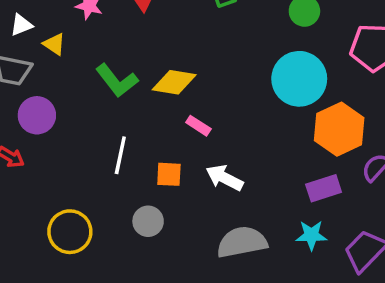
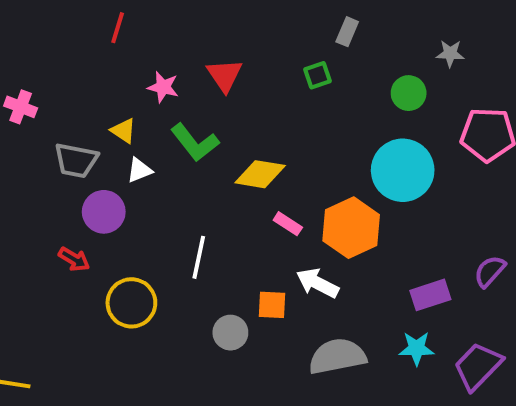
white triangle: (21, 25) -> (139, 170), moved
green L-shape: (117, 81) -> (195, 143), moved
orange hexagon: (339, 129) -> (351, 228), moved
orange square: (169, 174) -> (272, 305), moved
yellow circle: (70, 232) -> (131, 303), moved

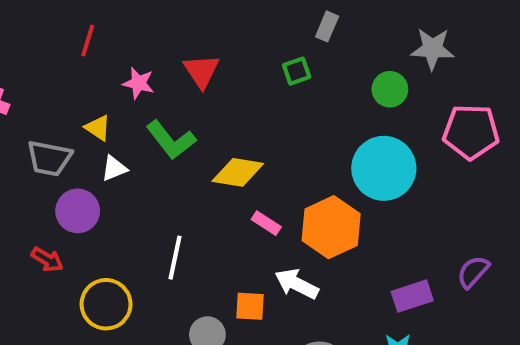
red line: (118, 28) -> (88, 41), moved
gray star: (450, 53) -> (433, 49), size x1.5

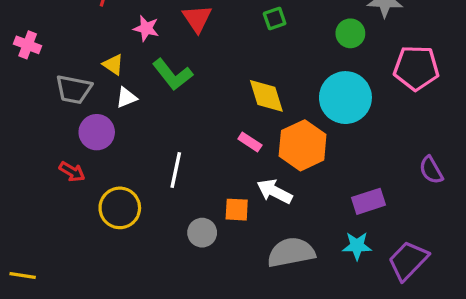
yellow diamond: (238, 172) -> (266, 96), moved, turned 63
purple semicircle: (473, 272) -> (431, 170), moved, turned -72

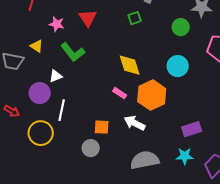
white triangle: (126, 98) -> (56, 76), moved
cyan circle: (345, 98) -> (178, 66), size x0.7
purple circle: (97, 132) -> (40, 93), moved
white line: (176, 170) -> (62, 110), moved
orange square: (237, 210) -> (102, 127), moved

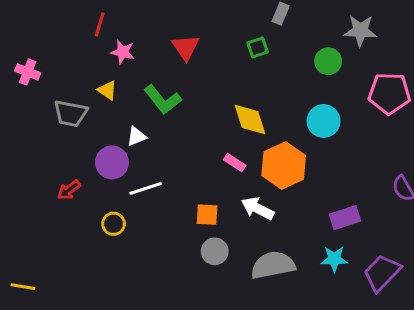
pink star: (57, 24) -> (123, 52), moved
white line: (62, 110) -> (146, 188), turned 60
red arrow: (12, 111) -> (69, 190), turned 112
yellow circle: (41, 133) -> (113, 224), size x0.6
gray circle: (91, 148) -> (215, 251), moved

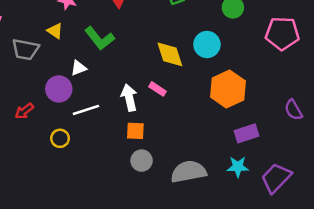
cyan circle: (324, 121) -> (207, 44), moved
orange hexagon: (284, 165) -> (228, 89), moved
white arrow: (258, 208) -> (129, 98), moved, turned 50

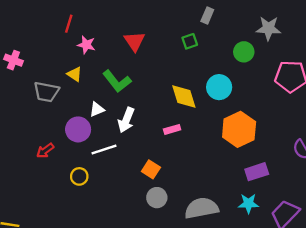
pink rectangle: (158, 89) -> (172, 129), turned -49
white arrow: (129, 98) -> (126, 120), moved, turned -145
orange square: (135, 131) -> (151, 169), turned 30

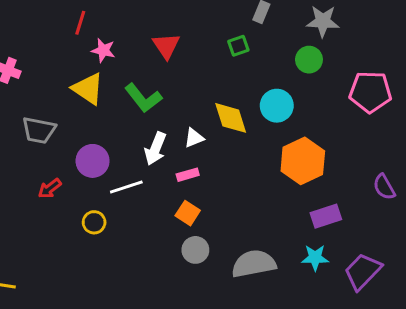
gray star: (268, 28) -> (323, 21), moved
yellow triangle: (75, 74) -> (88, 89), size x1.6
gray trapezoid: (46, 92) -> (39, 130), moved
white triangle: (97, 109) -> (194, 138), moved
pink rectangle: (172, 129) -> (188, 175), moved

